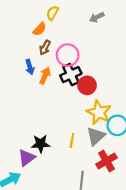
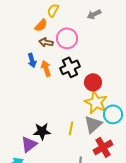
brown arrow: (45, 48) -> (46, 42), turned 72
pink circle: (68, 55) -> (67, 38), moved
orange arrow: (45, 76) -> (46, 68), turned -42
red circle: (87, 85) -> (93, 82), moved

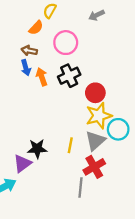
brown arrow: (46, 42) -> (29, 51), moved
yellow star: (96, 102) -> (99, 116), turned 30
red cross: (103, 147) -> (94, 167), moved

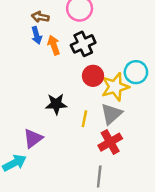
red circle: (95, 93) -> (93, 76), moved
cyan circle: (118, 129) -> (136, 72), moved
black star: (37, 149) -> (56, 104), moved
gray line: (81, 187) -> (99, 176), moved

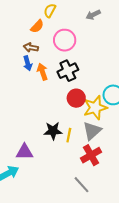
black star: (56, 104) -> (53, 131), moved
purple triangle: (33, 138) -> (25, 152), turned 36
gray line: (99, 176) -> (81, 185), turned -48

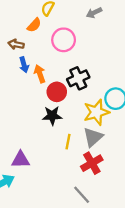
brown arrow: (31, 47) -> (16, 44), moved
black cross: (68, 71) -> (78, 78), moved
red circle: (76, 98) -> (57, 92), moved
black star: (53, 131) -> (52, 116), moved

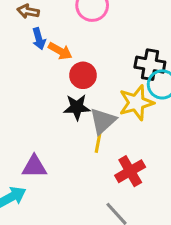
orange arrow: (40, 74) -> (60, 51), turned 138
black cross: (78, 78) -> (150, 65), moved, turned 35
gray triangle: (93, 137) -> (103, 121), moved

